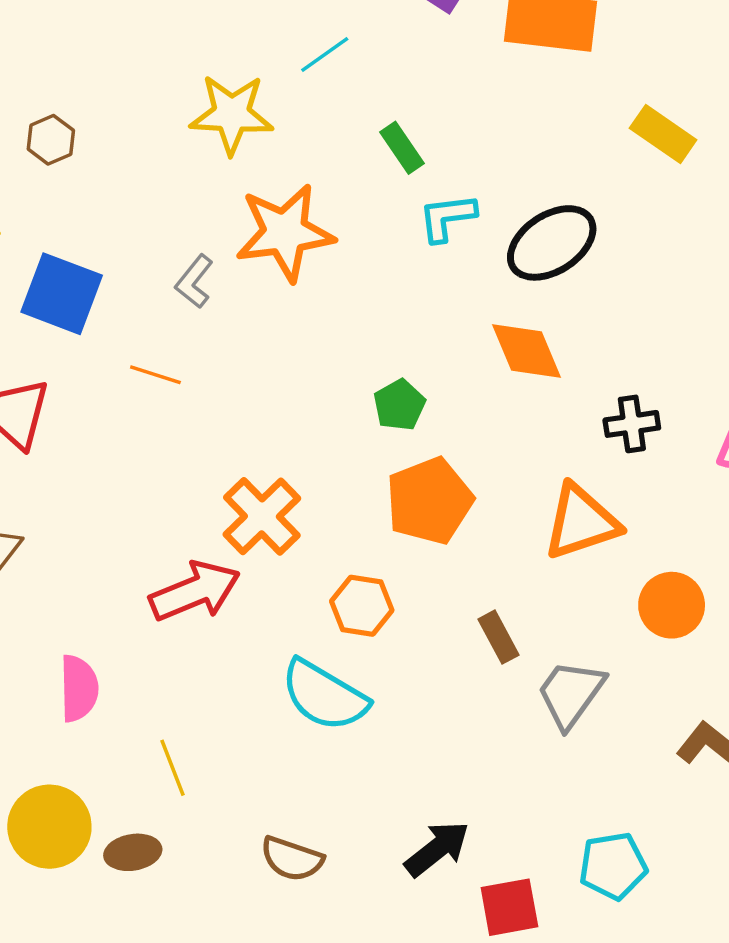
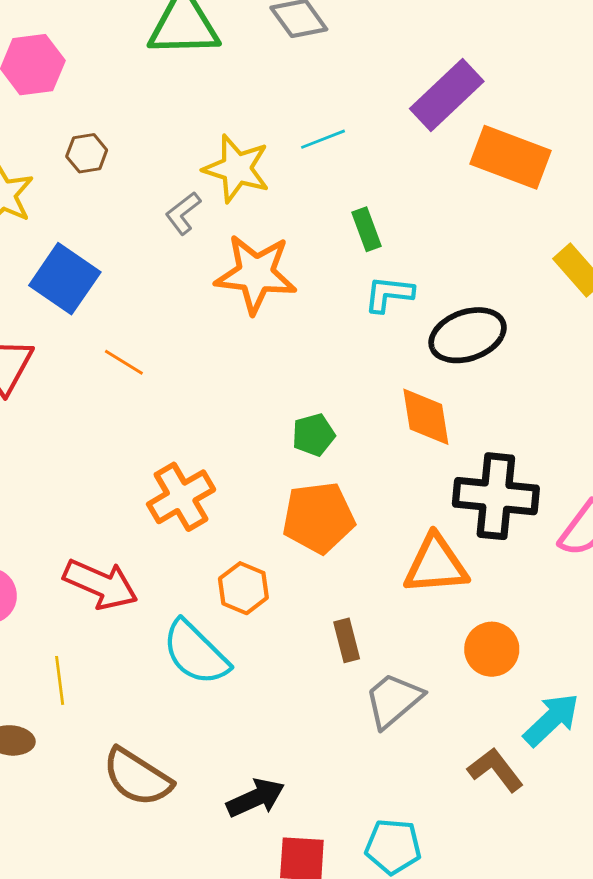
gray L-shape: (194, 281) -> (183, 213), moved
black cross: (632, 424) -> (496, 496), size x1.8
red arrow: (195, 591) -> (101, 584), moved, turned 32
brown semicircle: (292, 859) -> (137, 777), size x1.4

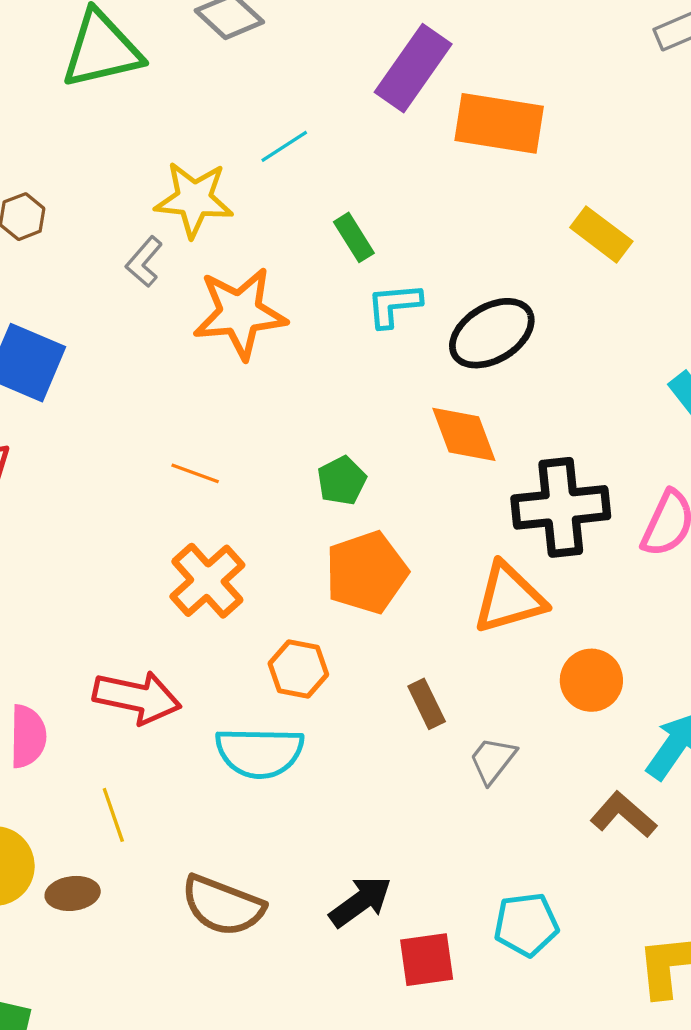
orange line: (124, 362) -> (195, 473), moved
cyan semicircle: (196, 653) -> (260, 752), turned -32
gray trapezoid: (393, 700) -> (493, 760), size x0.7

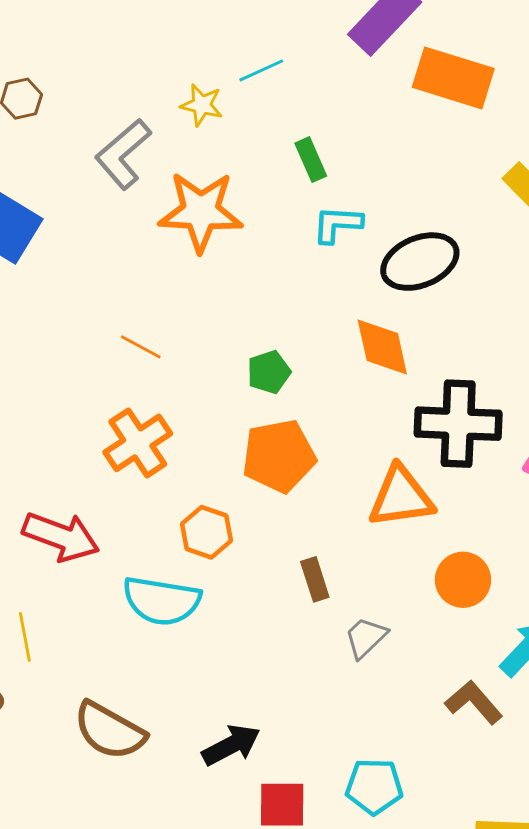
yellow star: (194, 199) -> (202, 105), moved, size x0.6
gray L-shape: (144, 262) -> (123, 154), size x1.6

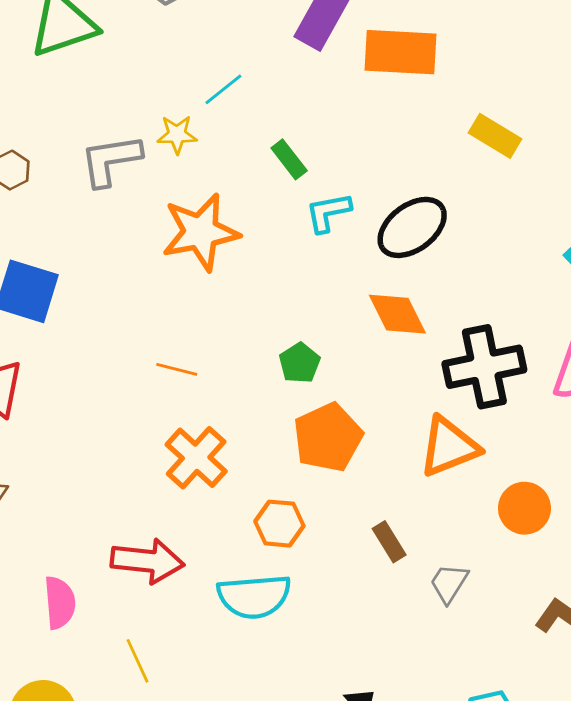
gray L-shape: (123, 154) -> (111, 160), moved, turned 46

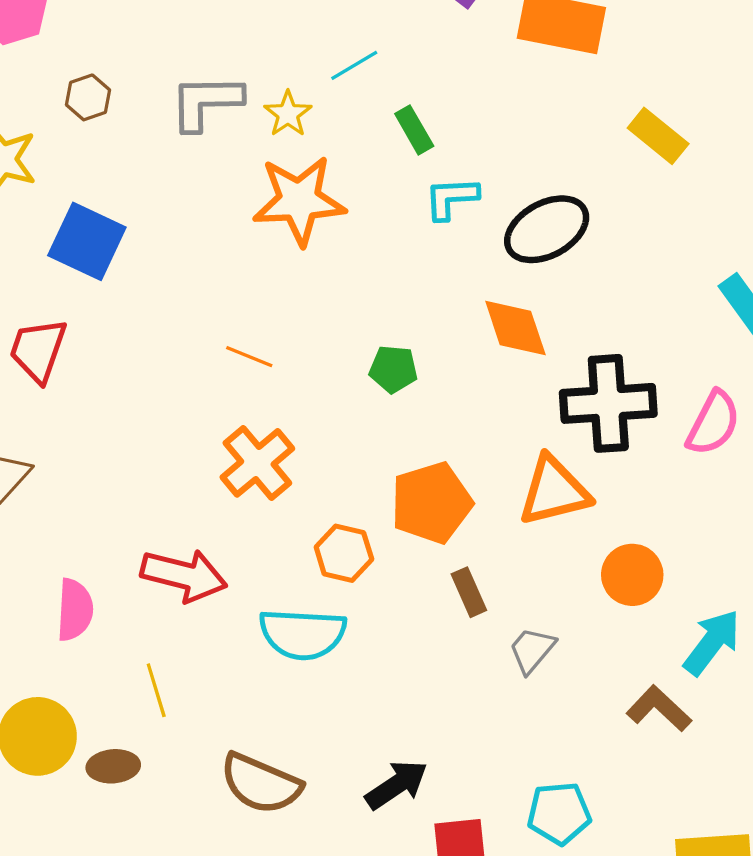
cyan line: (223, 89) -> (354, 65), moved
yellow star: (177, 135) -> (288, 114), moved, turned 30
green pentagon: (300, 363) -> (393, 369), turned 30
orange pentagon: (328, 437) -> (431, 503), moved

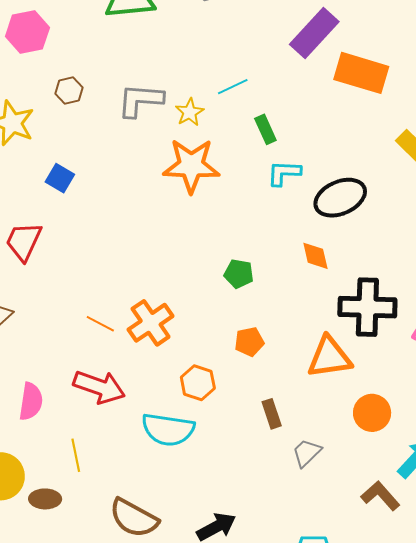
blue square: (87, 241) -> (60, 178), size x0.6
orange diamond: (515, 328) -> (315, 256), size x0.7
orange line: (249, 357) -> (100, 324), moved
orange pentagon: (431, 503) -> (249, 342), moved, size x0.6

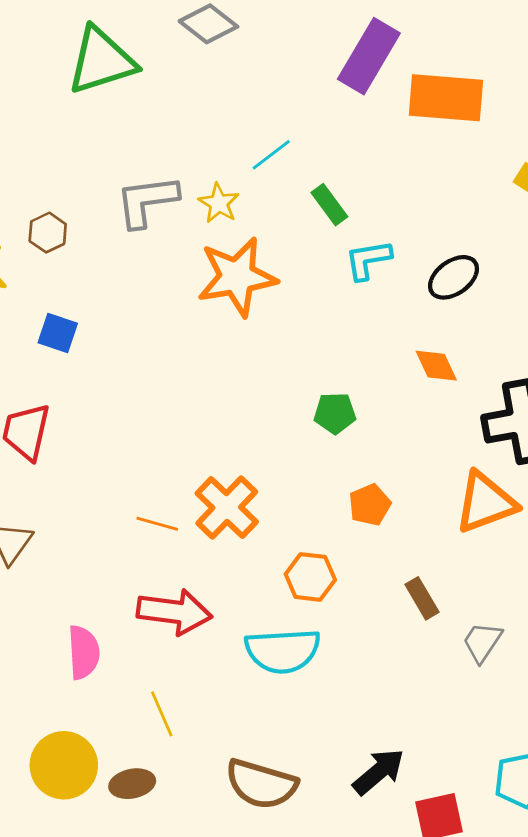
brown hexagon: (69, 91) -> (48, 233), moved
black ellipse: (340, 198) -> (454, 277), size x0.7

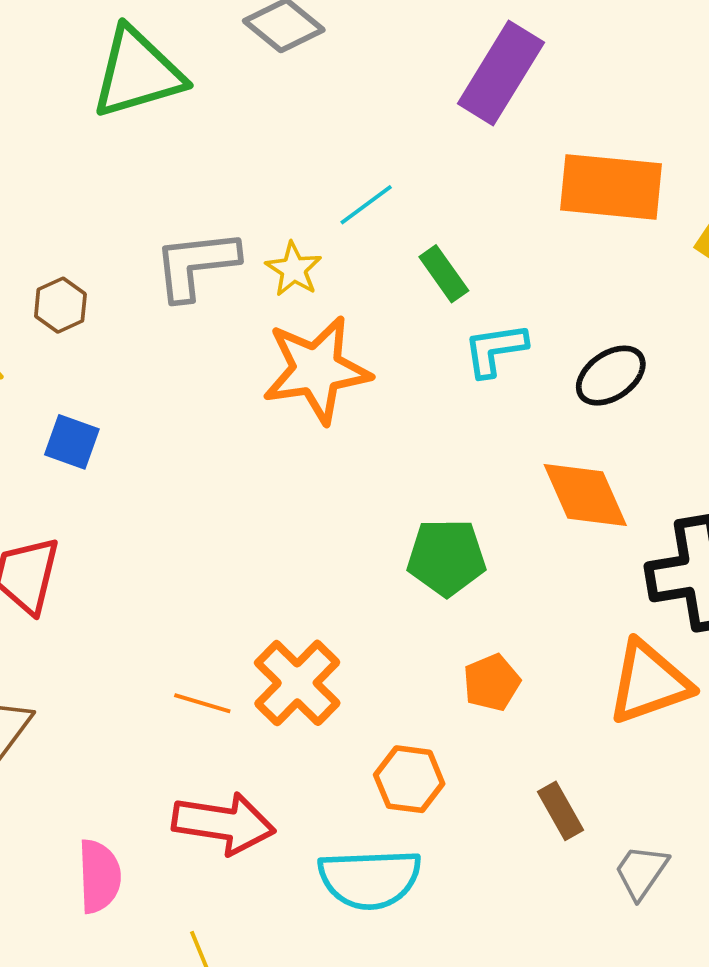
orange rectangle: (446, 98) -> (611, 187), moved
orange diamond: (436, 366) -> (585, 495), size x1.5
green pentagon: (335, 413) -> (446, 557), size x1.4

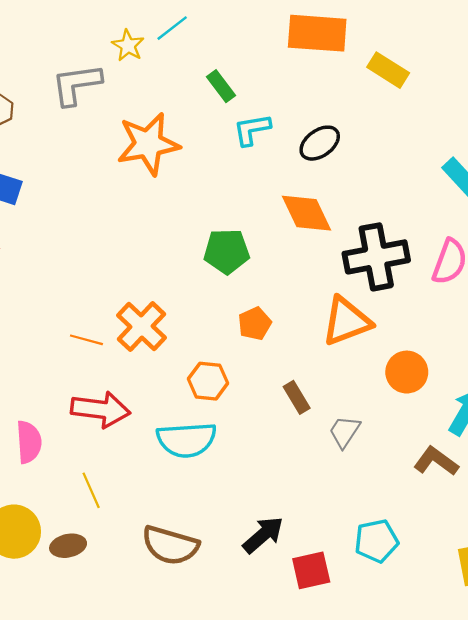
cyan line: (366, 205) -> (172, 28), moved
yellow star: (294, 269) -> (128, 45), moved

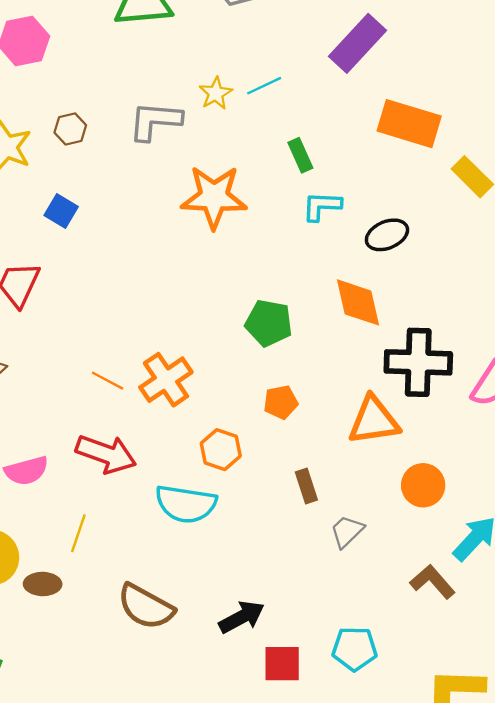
pink semicircle: (29, 442) -> (26, 471), turned 66
yellow line: (91, 490) -> (78, 533), turned 30

